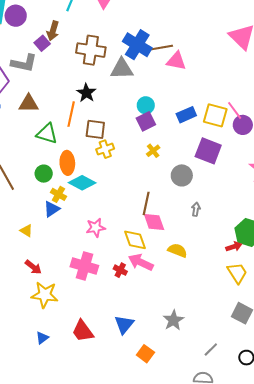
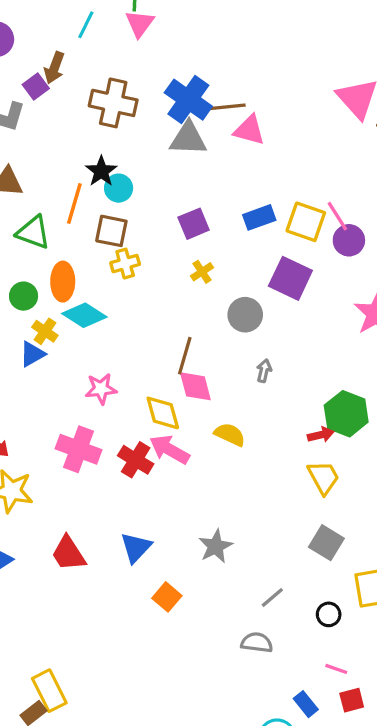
gray triangle: (122, 69) -> (188, 139), moved
cyan circle: (146, 105) -> (119, 188), moved
red cross: (120, 270) -> (136, 460), size x1.5

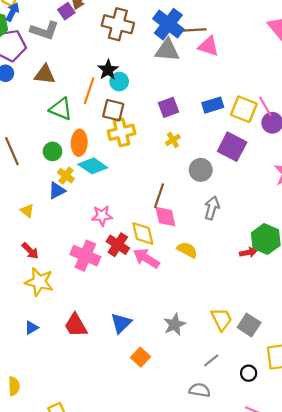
yellow cross: (125, 264) -> (122, 132), size x1.4
gray arrow: (264, 371) -> (212, 208), size x1.5
red cross: (136, 460) -> (118, 245), moved
yellow trapezoid: (323, 477) -> (222, 319), moved

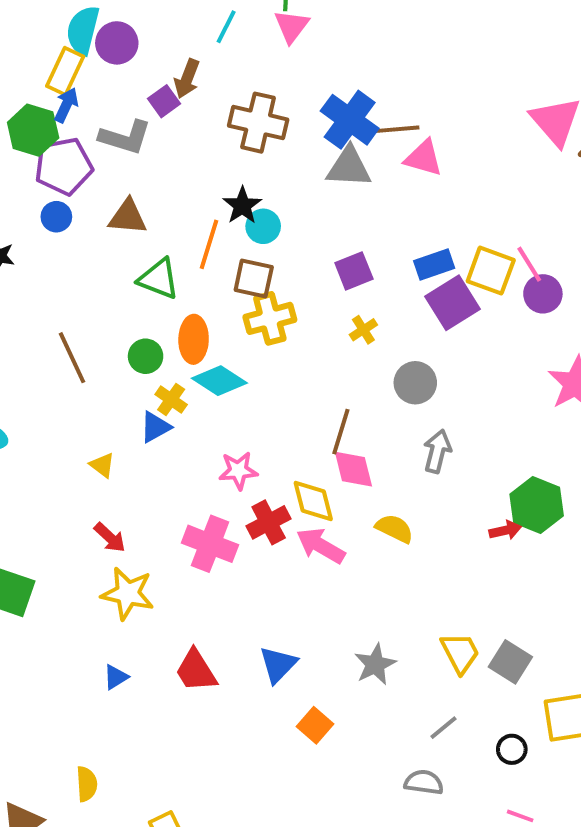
purple square: (232, 147) -> (452, 303), moved, turned 32
red cross: (118, 245) -> (269, 522), turned 30

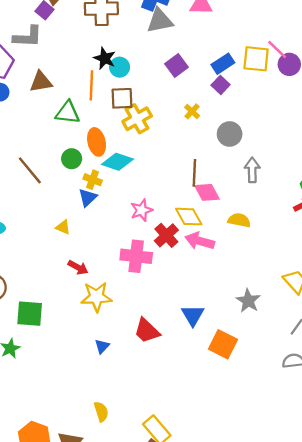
purple square: (354, 271) -> (176, 65), moved
purple square: (452, 303) -> (221, 85), moved, size x0.6
orange square: (315, 725) -> (223, 344), size x1.4

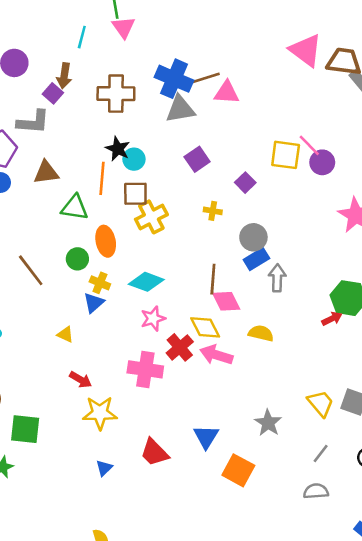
blue rectangle: (223, 64) -> (256, 259), moved
yellow cross: (192, 111) -> (213, 211), turned -35
cyan diamond: (117, 162) -> (146, 282), moved

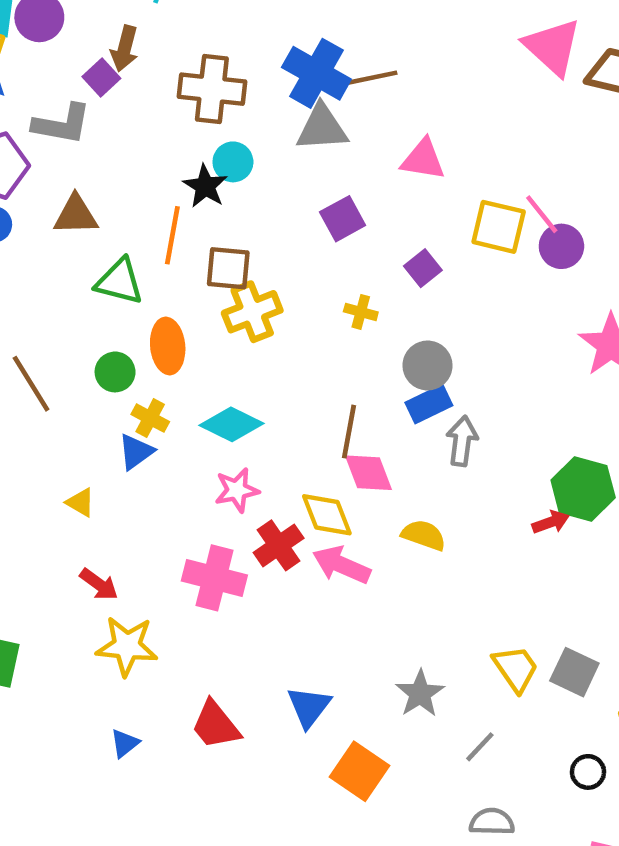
pink triangle: (227, 93) -> (423, 159), moved
cyan circle: (134, 159) -> (233, 162), moved
gray line: (321, 453) -> (480, 747), moved

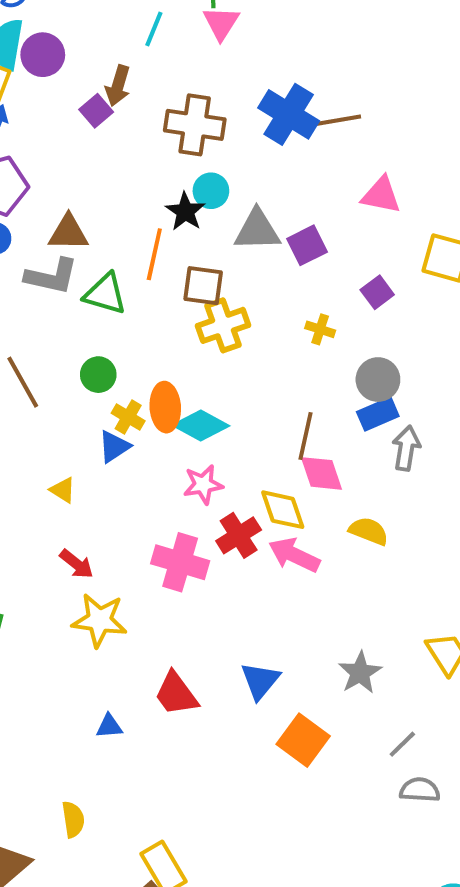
gray L-shape: (62, 124) -> (52, 276), moved
gray triangle: (322, 128) -> (257, 230), moved
orange ellipse: (168, 346) -> (165, 407), moved
blue triangle: (125, 743) -> (109, 726), moved, turned 32
gray line: (480, 747) -> (402, 744), moved

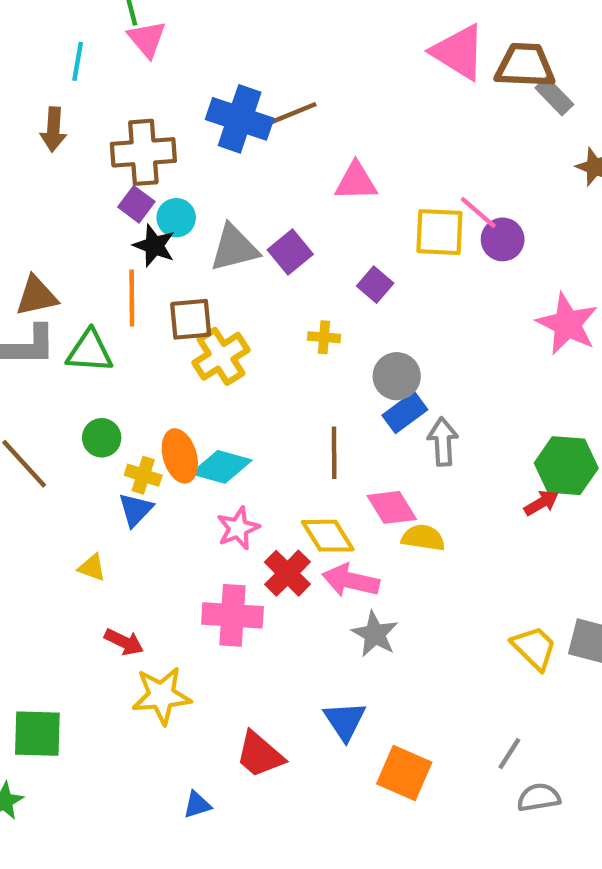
purple square: (96, 111) -> (136, 204), moved
pink diamond: (321, 473) -> (392, 507), moved
gray star: (360, 673) -> (375, 634), moved

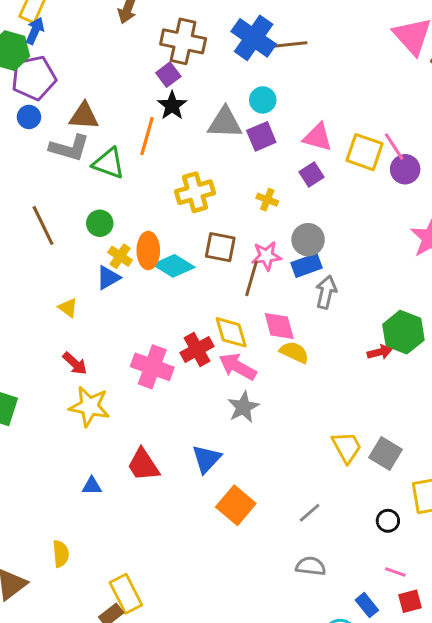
pink triangle: (356, 182) -> (318, 137), moved
cyan circle: (176, 218) -> (263, 100), moved
brown square: (191, 319) -> (220, 247), moved
pink star: (238, 528) -> (266, 256), moved
gray semicircle: (539, 797) -> (311, 566), moved

